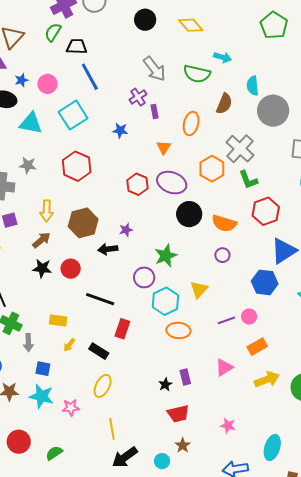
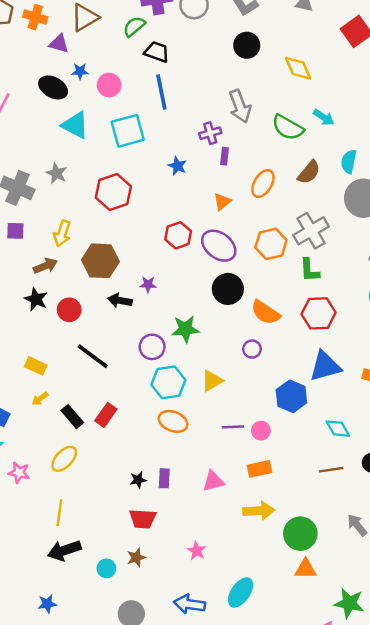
red rectangle: (122, 329) -> (106, 415), moved

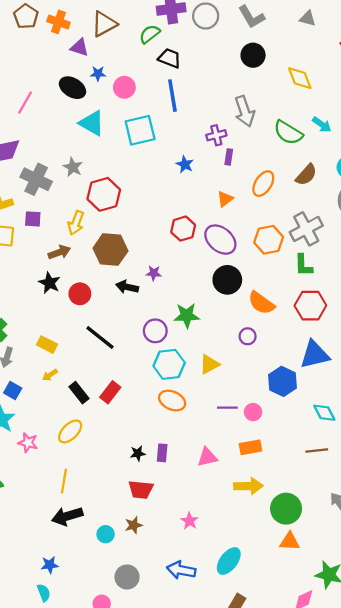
red hexagon: (113, 192) -> (104, 194), moved

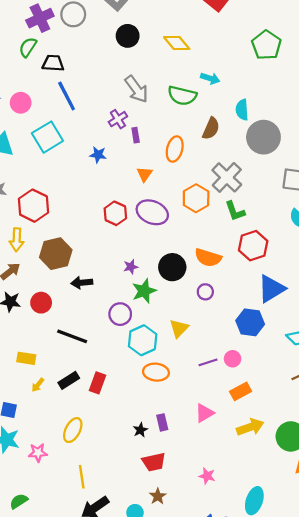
purple star: (154, 273) -> (131, 267), moved
black circle: (227, 280) -> (172, 267), moved
black rectangle: (79, 393) -> (69, 380), moved, turned -66

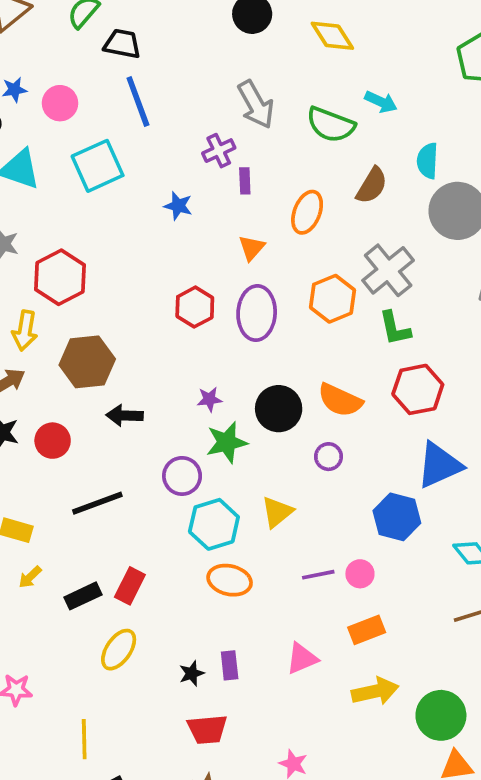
purple ellipse: (152, 212) -> (257, 313), turned 64
black line: (72, 336) -> (97, 503), turned -48
black rectangle: (69, 380) -> (83, 596), moved
yellow ellipse: (73, 430) -> (119, 650), moved

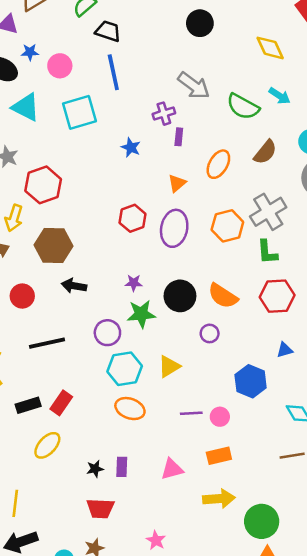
yellow diamond: (332, 36) -> (270, 48), moved
gray arrow: (256, 104) -> (194, 86), turned -32
blue triangle: (439, 465) -> (285, 350), size x0.5

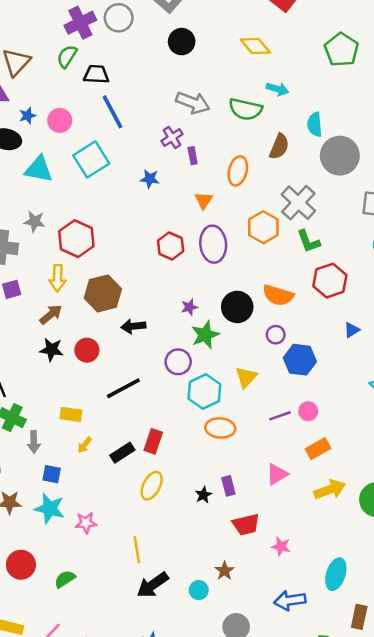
blue hexagon: (251, 381) -> (300, 360), moved
red trapezoid: (100, 508) -> (246, 525), moved

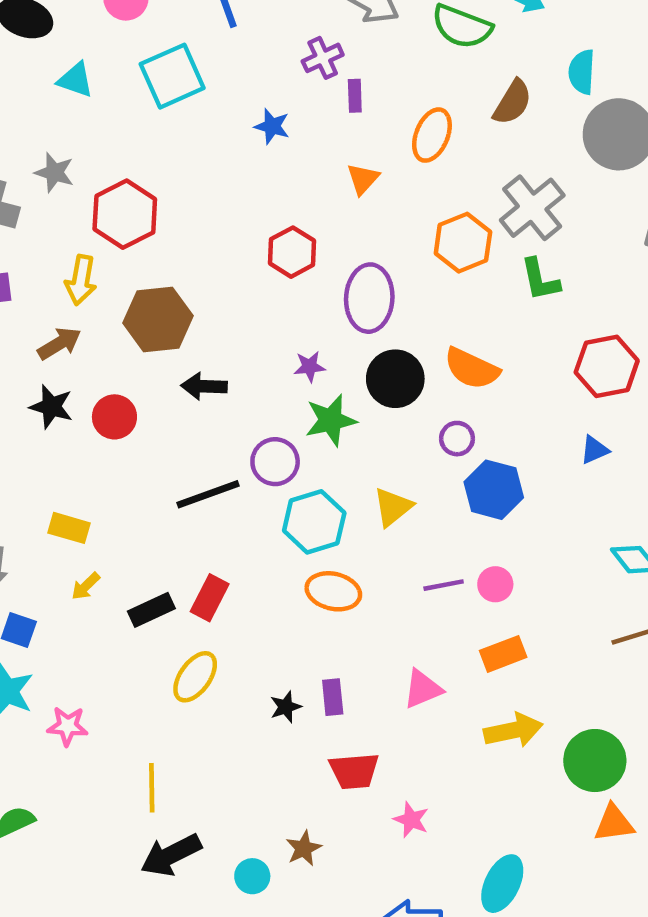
cyan triangle: (39, 169) -> (75, 80), size x0.7
purple ellipse: (213, 244) -> (369, 298), moved
red hexagon: (330, 281) -> (607, 366), moved
black line: (123, 388) -> (208, 494), moved

